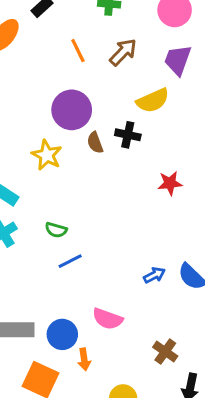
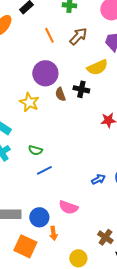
brown cross: (165, 352) -> (105, 237), moved

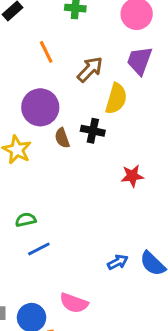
brown arrow: (78, 36) -> (90, 69), moved
yellow semicircle: (97, 67) -> (116, 99), turned -50
green semicircle: (35, 150) -> (26, 220), turned 152

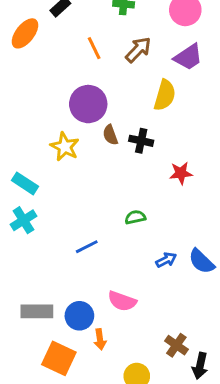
purple trapezoid: (140, 61) -> (188, 57), turned -144
brown arrow: (90, 69) -> (138, 50), moved
black cross: (93, 131) -> (141, 141), moved
green semicircle: (26, 220) -> (135, 217), moved

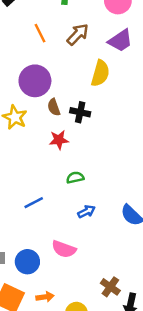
red star: (181, 173) -> (59, 140), moved
blue arrow: (166, 260) -> (86, 211), moved
orange arrow: (100, 339) -> (45, 297), moved, turned -90

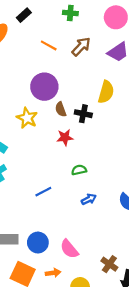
orange line: (40, 33) -> (49, 45), turned -35
yellow semicircle: (100, 73) -> (106, 92), moved
pink semicircle: (64, 249) -> (69, 249), moved, turned 30

